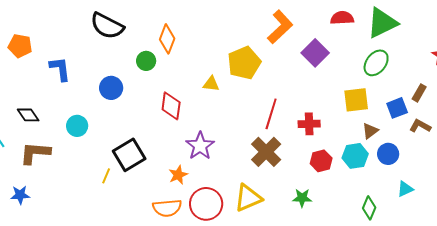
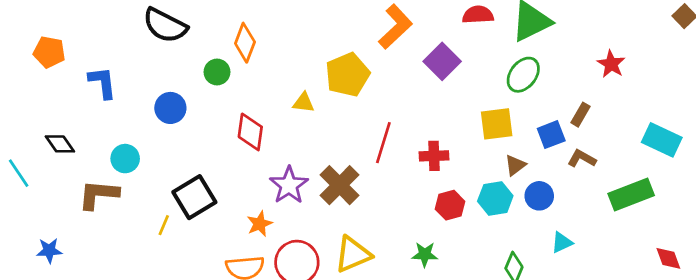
brown cross: (266, 152) -> (340, 185), moved
brown L-shape: (35, 153) -> (99, 194), moved

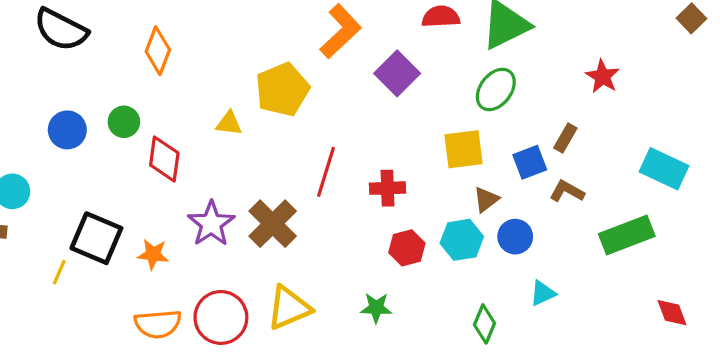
green circle: (217, 72) -> (124, 122), moved
black square: (194, 197) -> (96, 238), turned -36
orange star: (260, 224) -> (153, 254), moved, turned 30

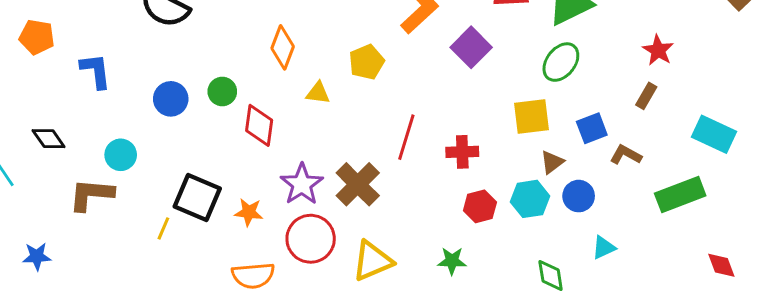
orange diamond: (158, 51) -> (283, 47), moved
yellow pentagon: (282, 89) -> (367, 62), size x0.7
brown rectangle: (565, 138) -> (646, 96), moved
red circle: (221, 317) -> (311, 239), moved
green diamond: (484, 324) -> (551, 276), turned -32

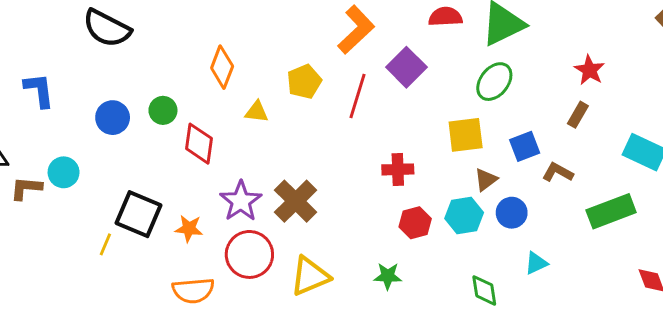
red line: (406, 137) -> (357, 96), moved
brown L-shape: (91, 195) -> (26, 188), moved, size x0.7

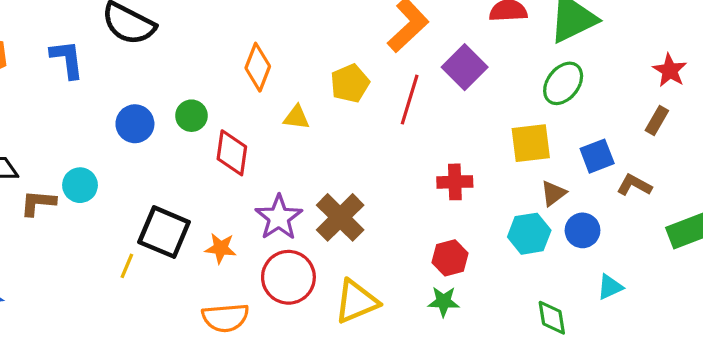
blue L-shape: (39, 90) -> (67, 59), moved
red hexagon: (415, 223) -> (450, 258), moved

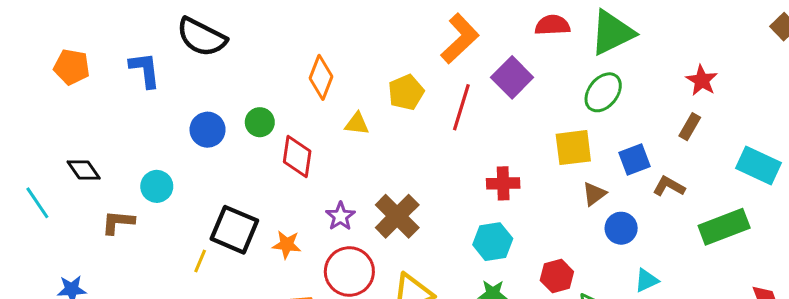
brown L-shape: (38, 203) -> (118, 222), moved
purple star: (279, 217) -> (340, 216), size x0.7
cyan hexagon: (529, 234) -> (493, 242), moved
red hexagon: (450, 258) -> (557, 276), moved

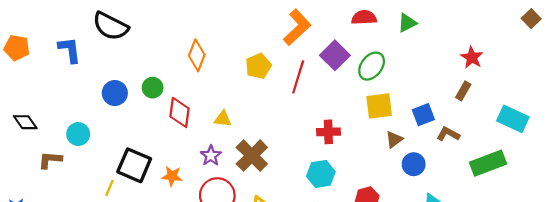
green triangle: (612, 33) -> (407, 23), size x0.6
green ellipse: (603, 92) -> (372, 66), moved
yellow triangle: (357, 124) -> (223, 119), moved

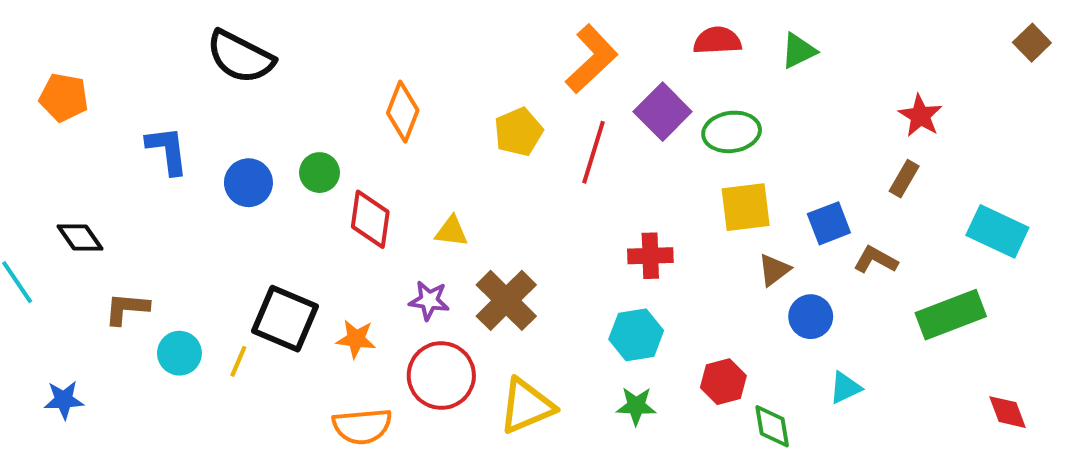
blue L-shape: (70, 50) -> (167, 150), moved
green ellipse: (372, 66) -> (732, 132), turned 44
cyan circle: (78, 134) -> (179, 353), moved
purple star: (211, 156) -> (429, 300), turned -30

